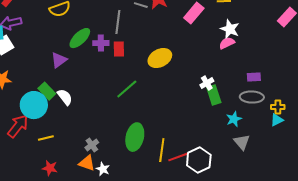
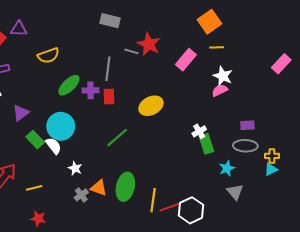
purple triangle: (59, 60) -> (21, 113), moved
cyan circle: (34, 105) -> (61, 126), moved
orange triangle: (87, 163) -> (99, 188), moved
white star: (103, 169) -> (75, 168), moved

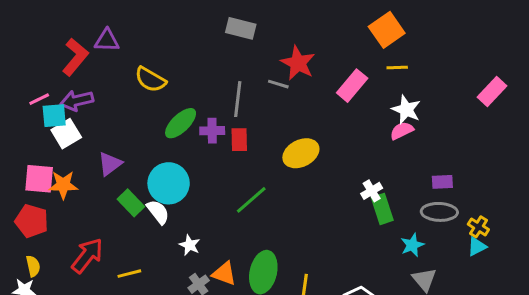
gray line: (131, 51) -> (278, 84), moved
yellow semicircle: (48, 55) -> (150, 80), turned 50
yellow cross: (272, 156) -> (478, 227), turned 32

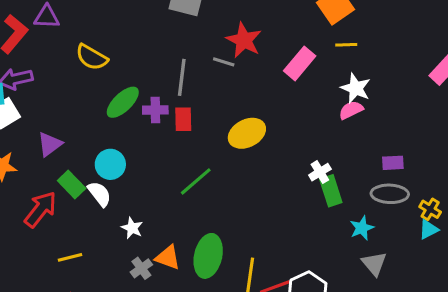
cyan circle: (169, 183) -> (110, 164), size x0.7
red arrow: (87, 256) -> (40, 209), moved

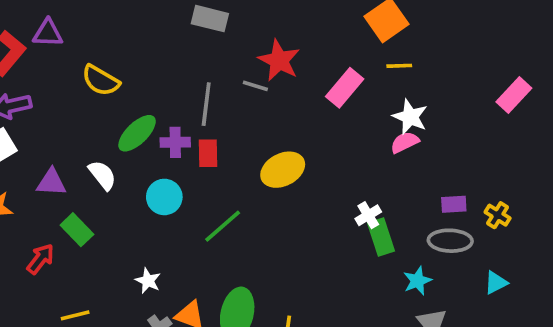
purple triangle: (50, 144) -> (51, 182), turned 40
cyan circle: (110, 164) -> (164, 197), moved
white semicircle: (99, 194) -> (102, 175), moved
red arrow: (40, 209) -> (41, 259), size x0.7
yellow cross: (430, 209) -> (498, 215), moved

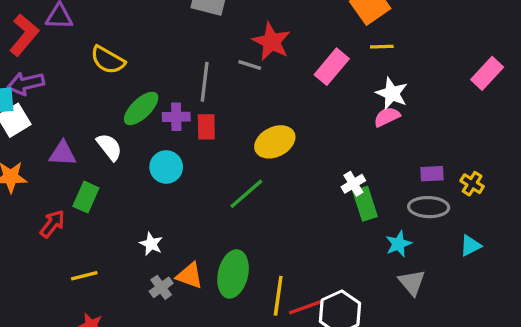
green line: (223, 226) -> (246, 194), moved
green rectangle: (77, 230) -> (86, 197), turned 68

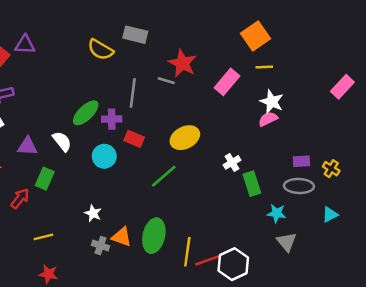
yellow semicircle: (108, 60) -> (101, 50), moved
red rectangle: (206, 127) -> (134, 139), moved, turned -66
white cross: (353, 184) -> (232, 162), moved
cyan star: (399, 244) -> (277, 213), turned 30
gray cross: (161, 287) -> (101, 246), turned -35

